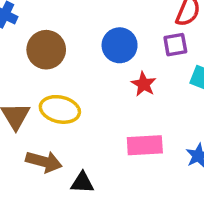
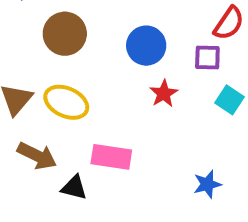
pink rectangle: (145, 145) -> (111, 157), moved

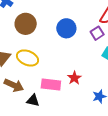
purple square: (207, 57) -> (97, 33), turned -32
red star: (164, 94) -> (74, 78), moved

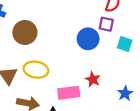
blue circle: (66, 28) -> (88, 39), moved
purple square: (97, 33) -> (106, 24), turned -32

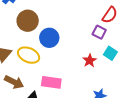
blue circle: (88, 39) -> (49, 38), moved
red star: (93, 79) -> (90, 61), moved

